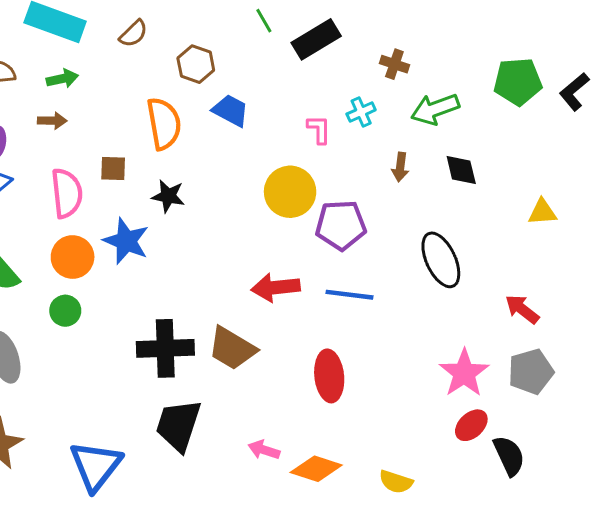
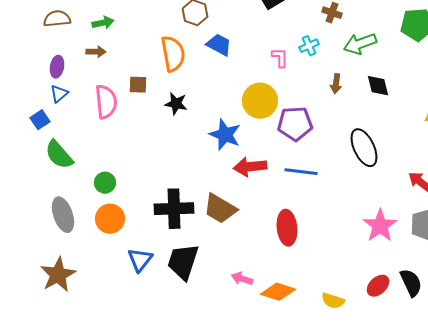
blue star: (126, 241) -> (225, 135), moved
orange circle: (73, 257) -> (110, 219), moved
red ellipse: (471, 425) -> (378, 286), moved
blue triangle: (96, 466) -> (140, 260), moved, size x0.7

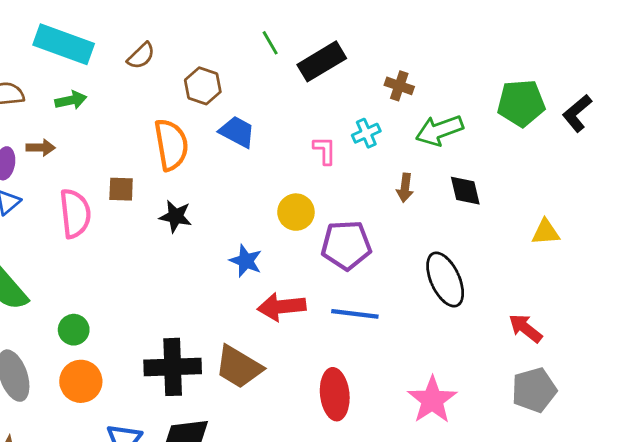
brown arrow: (96, 52) -> (41, 148), moved
yellow circle: (260, 101) -> (296, 212), size x0.7
blue star: (225, 135) -> (246, 261), size x0.7
pink star: (380, 226) -> (432, 400), moved

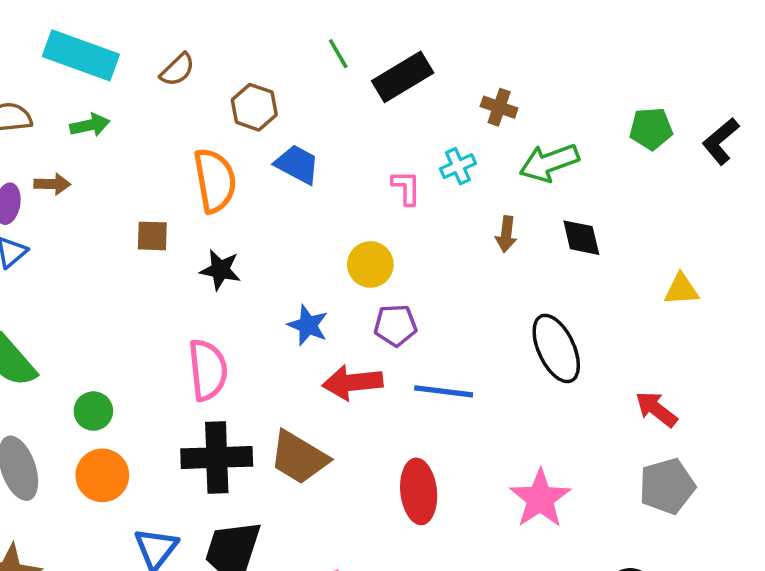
green pentagon: (521, 103) -> (651, 129), size x0.7
pink semicircle: (75, 214) -> (208, 370), moved
purple pentagon: (346, 245) -> (395, 325), moved, size x0.7

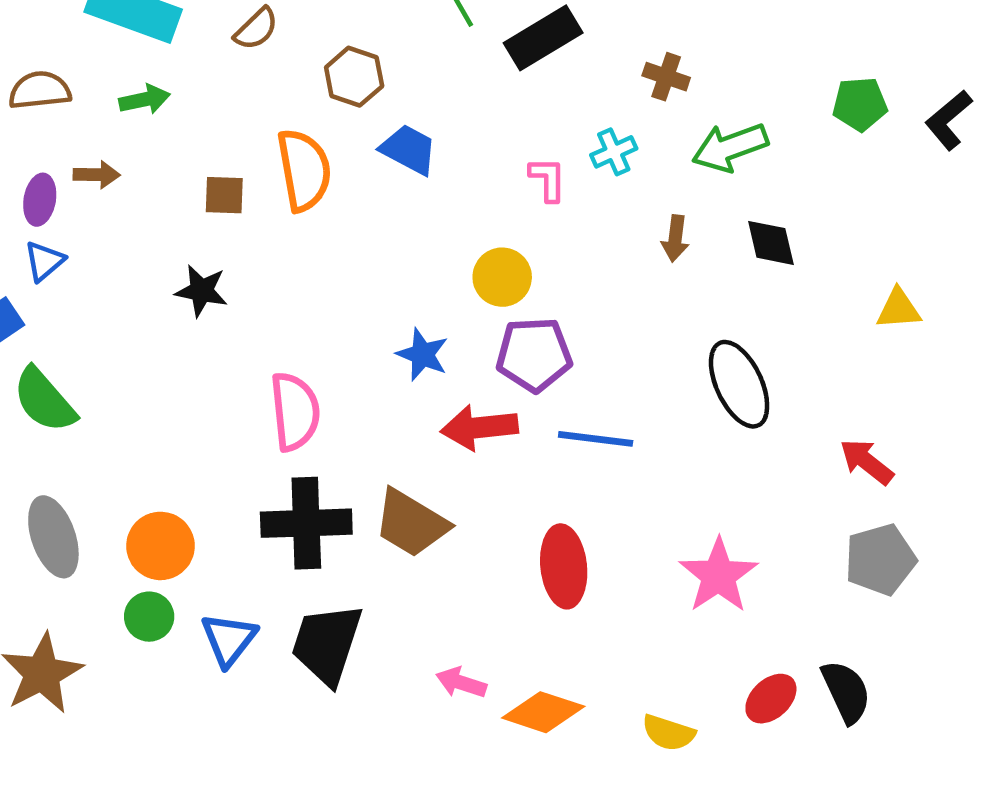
brown square: (152, 236) -> (224, 195), moved
black star: (220, 270) -> (201, 291), moved
purple pentagon: (395, 325) -> (534, 355), size x1.4
green circle: (93, 411) -> (149, 617), moved

